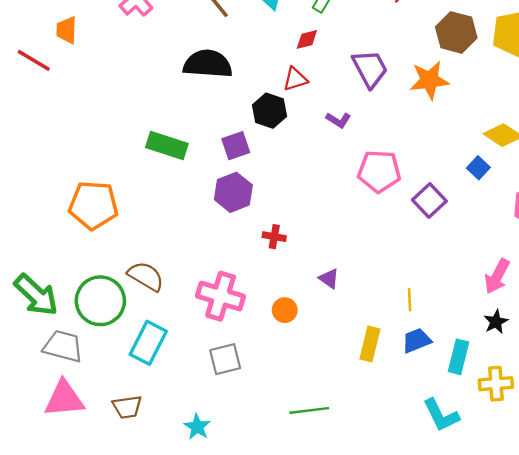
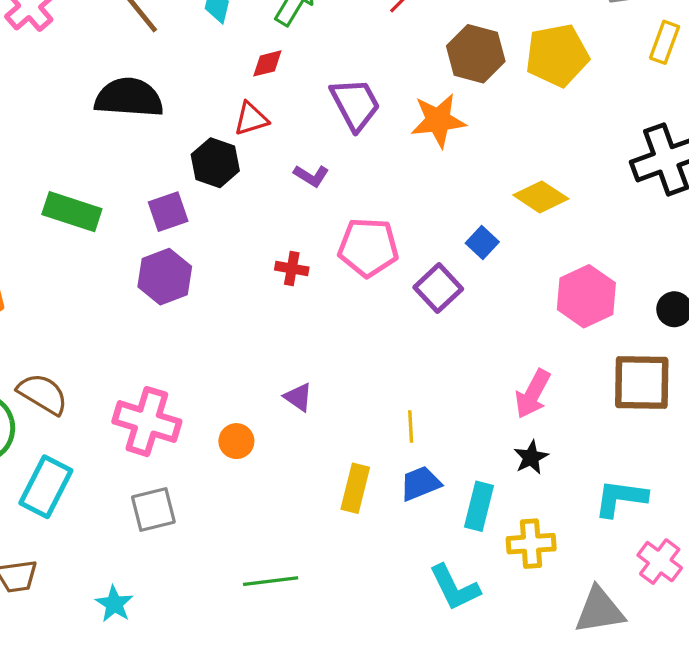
blue square: (478, 168) -> (482, 242), moved
red cross: (274, 237) -> (292, 269), moved

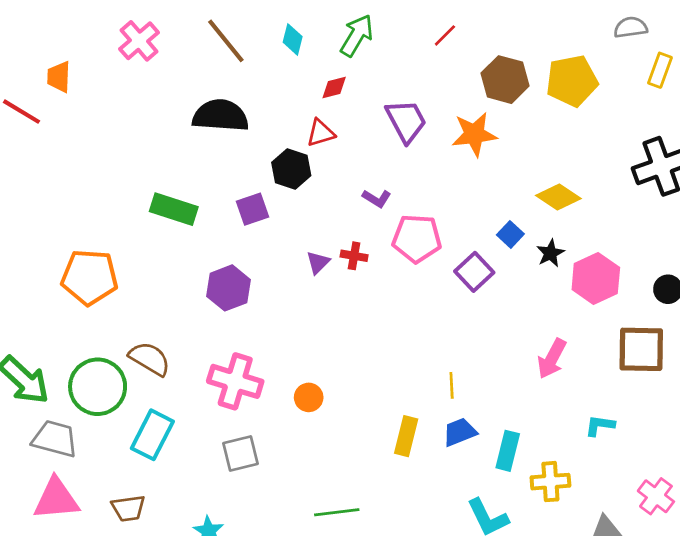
purple L-shape: (311, 176) -> (377, 198), moved
purple hexagon: (165, 277) -> (229, 288), moved
purple triangle: (298, 397) -> (318, 263), moved, turned 40
black star: (531, 457) -> (550, 253), moved
cyan L-shape: (621, 498) -> (600, 425), moved, size x0.7

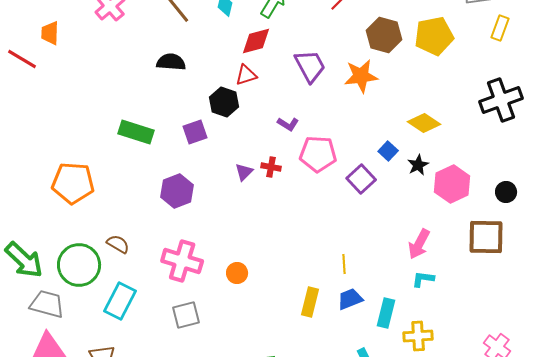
red diamond: (334, 88) -> (256, 41), size x1.5
black semicircle: (220, 116) -> (171, 62), size x0.7
brown semicircle: (150, 359) -> (118, 244), size x0.7
cyan L-shape: (600, 425) -> (423, 279), moved

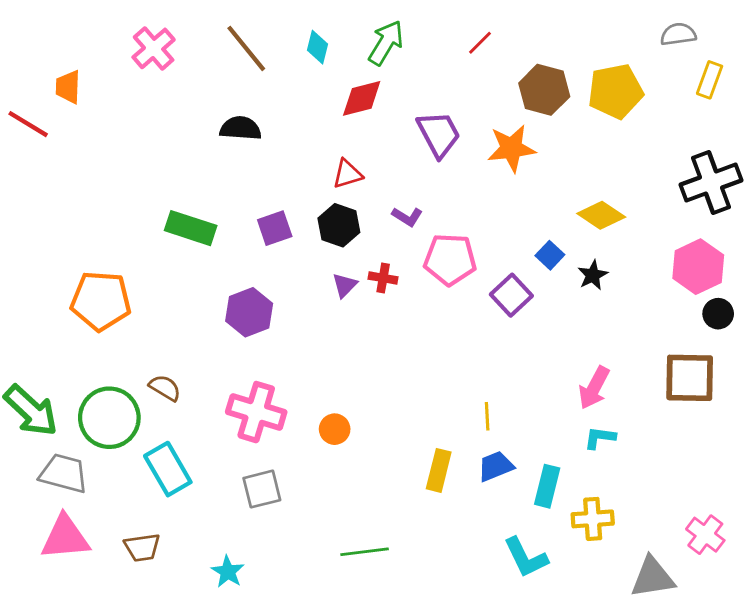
red triangle: (246, 75) -> (347, 174), moved
black hexagon: (224, 102) -> (339, 225), moved
pink hexagon: (452, 184) -> (698, 267), moved
cyan rectangle: (120, 301) -> (168, 469), turned -57

